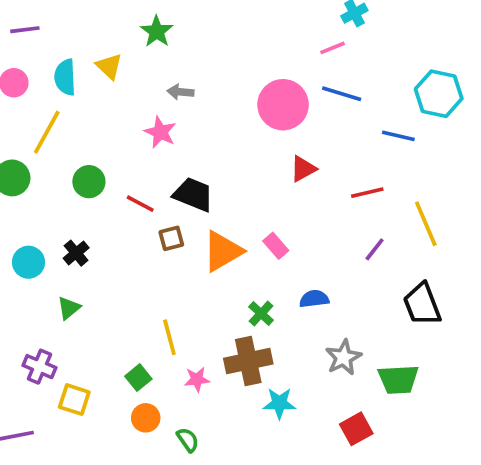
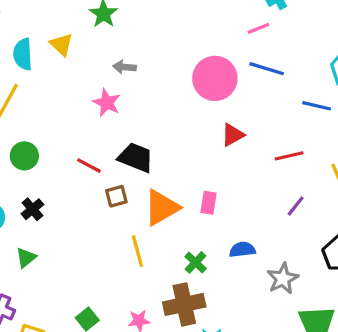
green circle: (89, 182) -> (24, 156), moved
pink rectangle: (276, 246) -> (208, 203), turned 50
yellow line: (169, 337) -> (137, 251), moved
gray star: (343, 357) -> (283, 279), moved

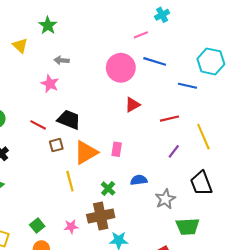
pink line: (258, 28) -> (141, 35), moved

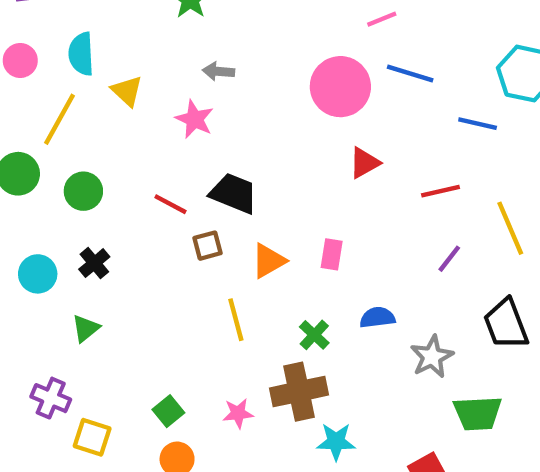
yellow triangle: (20, 46) -> (127, 91), moved
orange triangle: (86, 152) -> (269, 261), size x0.7

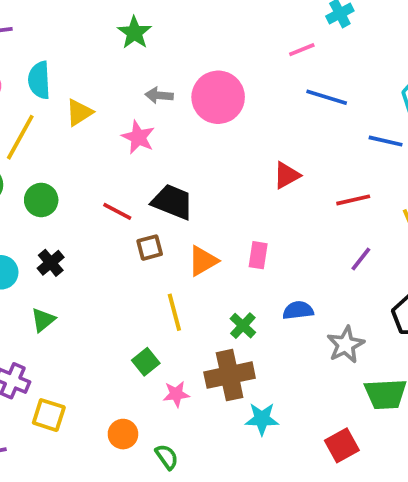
pink circle: (340, 87) -> (218, 97), moved
yellow triangle: (127, 91) -> (79, 112), turned 44
green square: (168, 411) -> (146, 362), moved

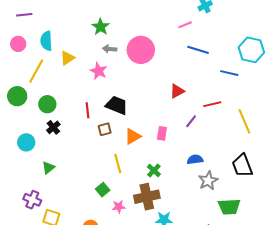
green star: (134, 33) -> (101, 27), moved
red line: (117, 211) -> (88, 110), turned 56
purple line: (361, 259) -> (191, 121), moved
black cross: (51, 263) -> (53, 127), moved
blue semicircle: (298, 310) -> (195, 159), moved

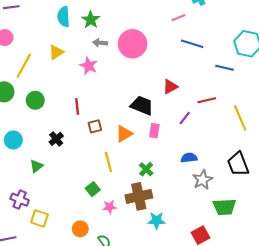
cyan semicircle: (46, 41) -> (63, 17), moved
black trapezoid: (117, 105) -> (142, 105), moved
black cross: (53, 127) -> (56, 139), moved

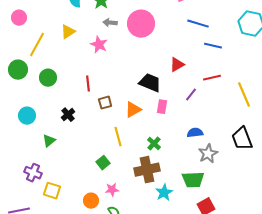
blue line: (225, 68) -> (213, 46), moved
pink star: (109, 207) -> (112, 190), moved
green trapezoid: (225, 207) -> (193, 180), moved
cyan star: (157, 220) -> (164, 193), turned -30

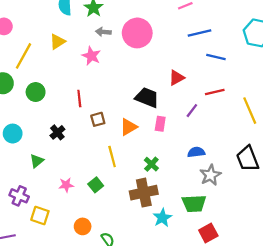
blue line: (198, 24) -> (200, 33), turned -30
pink star: (112, 190) -> (66, 185), moved

